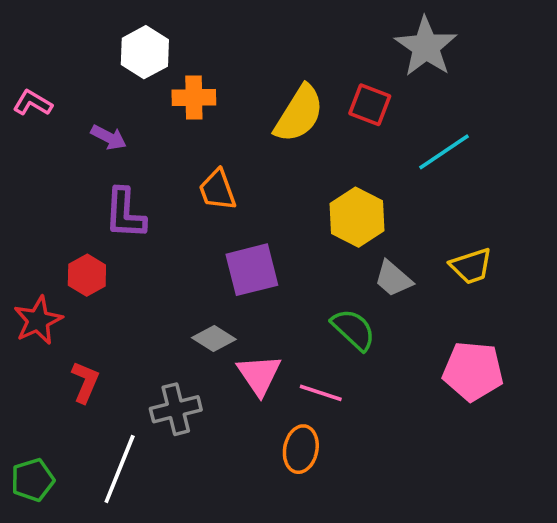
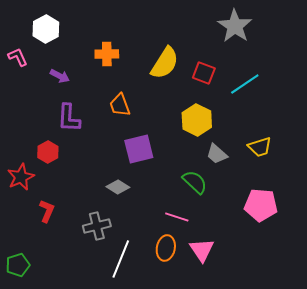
white hexagon: (145, 52) -> (46, 29), moved
pink L-shape: (33, 103) -> (18, 57), turned 35
red square: (370, 105) -> (204, 73), moved
pink triangle: (259, 375) -> (202, 250), moved
white line: (120, 469) -> (121, 259), moved

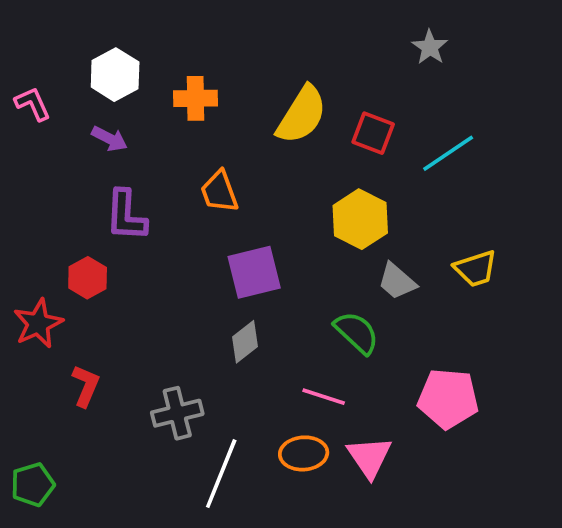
gray star: (235, 26) -> (430, 47), size x0.6
white hexagon: (46, 29) -> (115, 75), moved
gray diamond: (118, 187) -> (245, 342), moved, turned -70
pink pentagon: (261, 205) -> (448, 399), moved
orange ellipse: (166, 248) -> (304, 453), turned 75

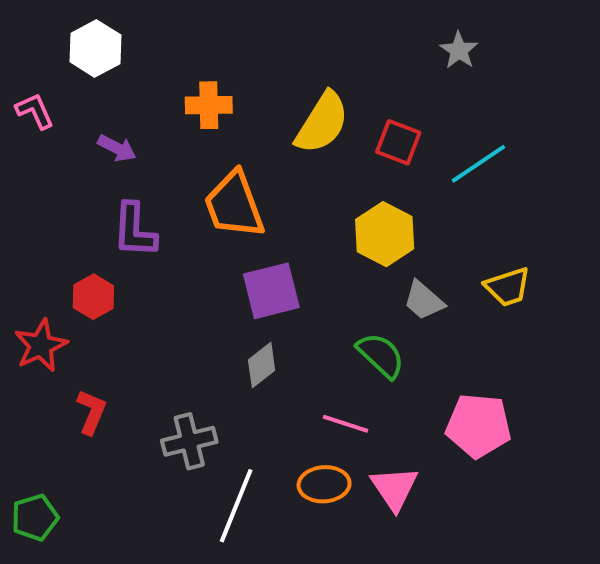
white hexagon: (115, 75) -> (95, 48), moved
orange trapezoid: (219, 192) -> (234, 205), size x1.5

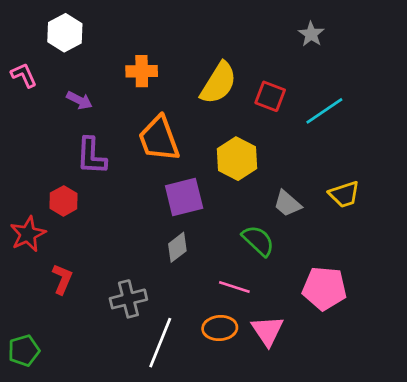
yellow hexagon: (385, 234) -> (237, 159), moved

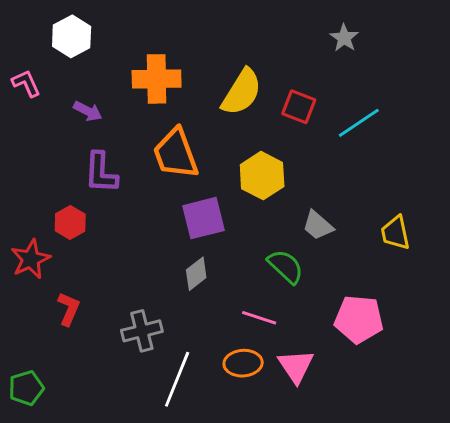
orange cross: (142, 71) -> (157, 79), size x1.4
yellow trapezoid: (344, 194) -> (395, 233), moved, turned 96

